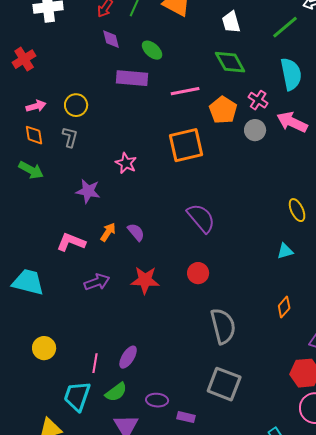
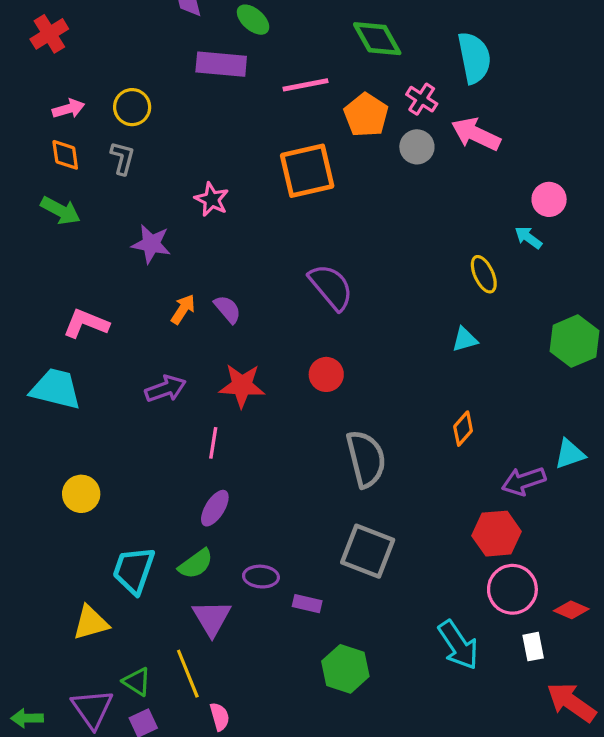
pink L-shape: (71, 242) -> (86, 324), moved
pink line: (95, 363) -> (213, 443), moved

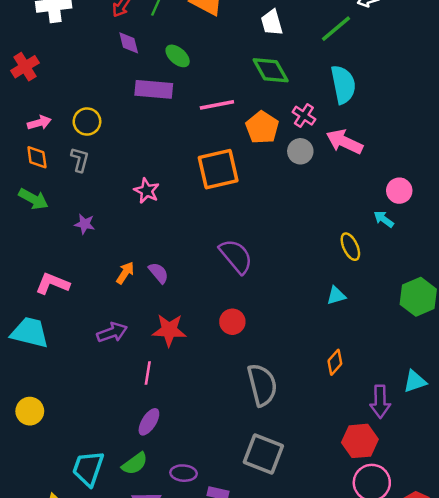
purple star: (151, 244) -> (85, 224), moved, size x0.7
purple arrow: (524, 481) -> (380, 402), turned -72
yellow circle: (81, 494) -> (30, 411), moved

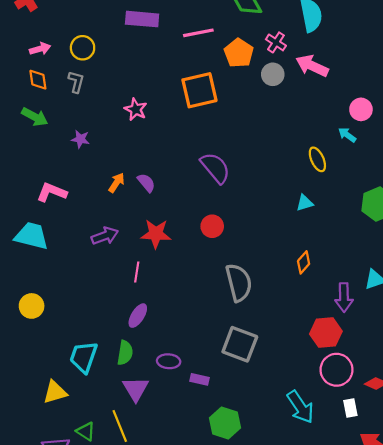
green semicircle: (135, 464) -> (125, 353), turned -45

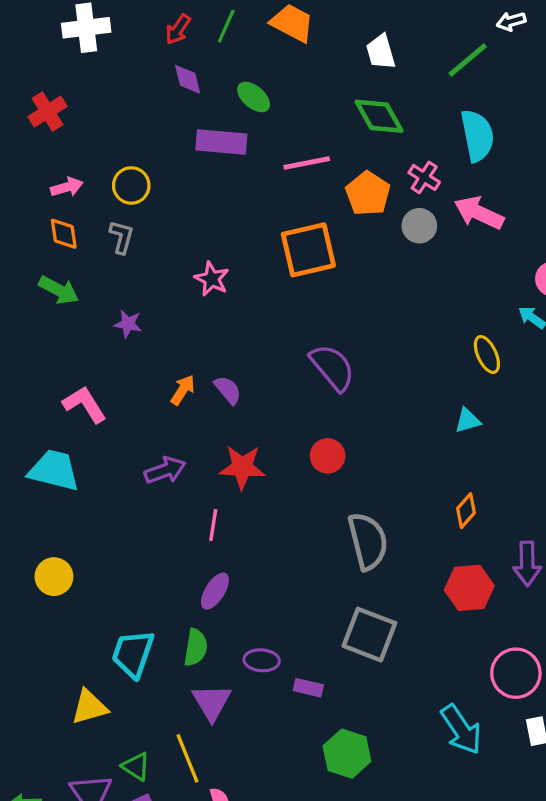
pink L-shape: (52, 192) -> (85, 404), turned 36
red hexagon: (326, 333) -> (469, 588), moved

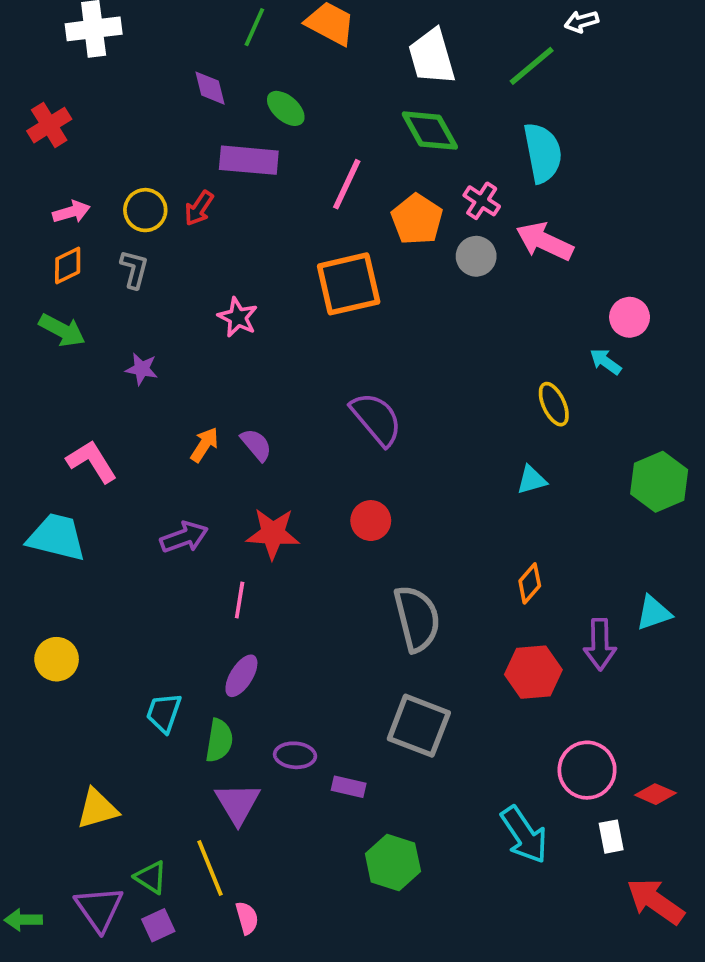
red arrow: (178, 29) -> (199, 208), moved
white trapezoid: (381, 52) -> (432, 57), size x1.4
pink line: (307, 163) -> (347, 184), turned -54
orange diamond: (64, 234) -> (68, 265), turned 72
cyan trapezoid: (133, 654) -> (164, 713), moved, size x0.7

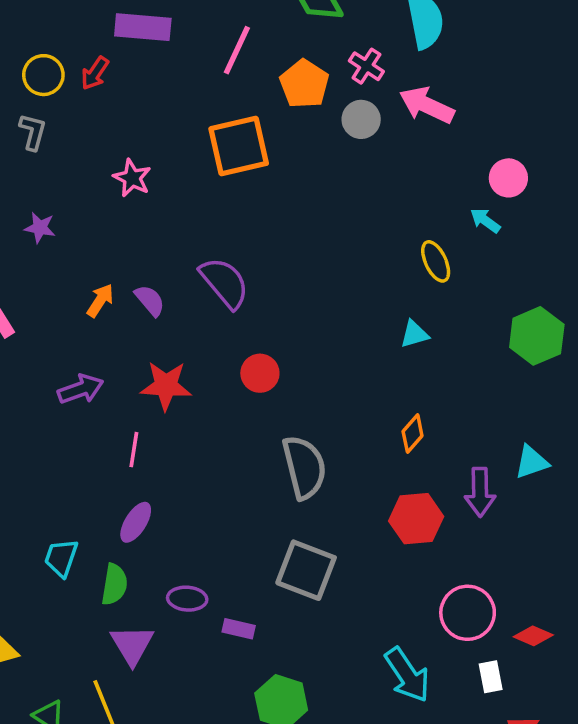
purple semicircle: (376, 419) -> (224, 283), moved

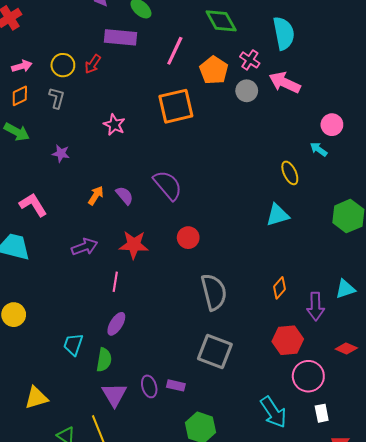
cyan triangle: (414, 334) -> (278, 215), size x1.4
orange diamond: (413, 434) -> (280, 288), moved
red hexagon: (416, 519) -> (288, 340), moved
purple ellipse: (187, 599) -> (149, 386), moved, turned 70
red diamond: (533, 636) -> (346, 348), moved

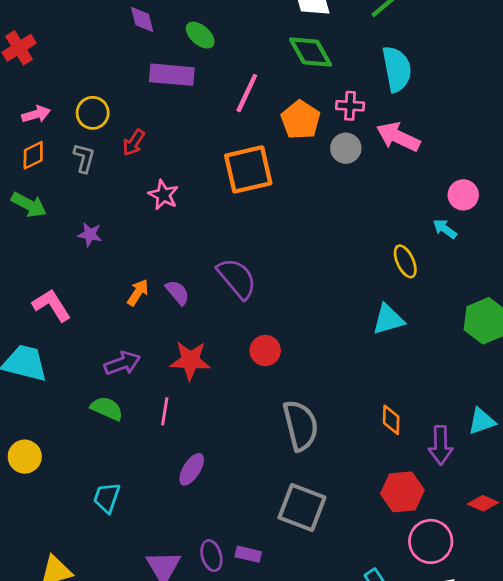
pink cross: (250, 60) -> (350, 106), turned -30
red arrow: (93, 64) -> (134, 143), moved
orange diamond: (280, 288) -> (391, 420), turned -40
purple ellipse: (116, 324) -> (192, 469), moved
green semicircle: (104, 360) -> (107, 408), moved, turned -75

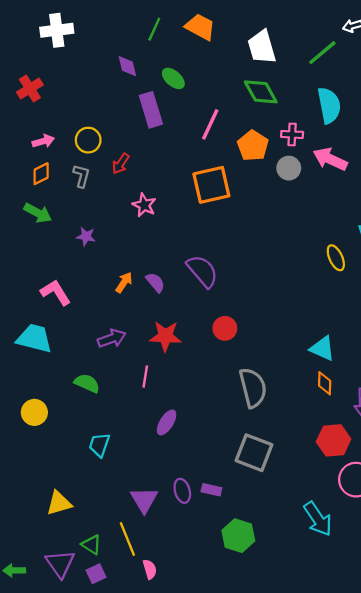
purple rectangle: (172, 75) -> (151, 110), turned 68
cyan triangle: (388, 319) -> (322, 349), moved, turned 40
green semicircle: (107, 408) -> (87, 383), moved

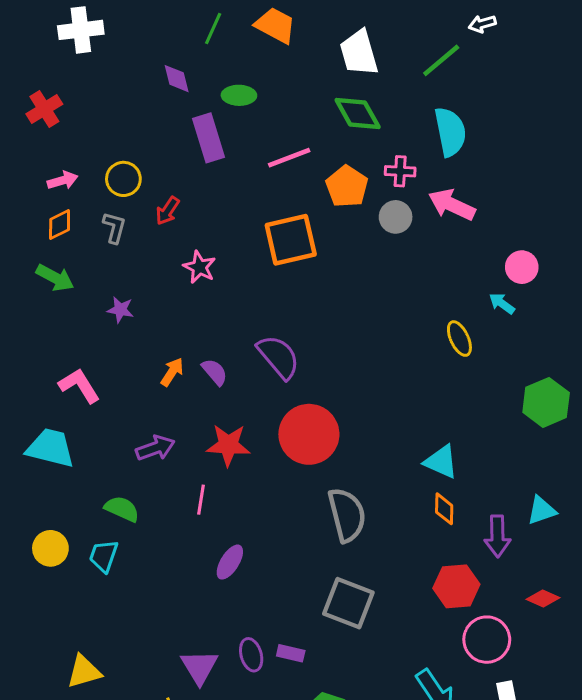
green ellipse: (173, 78) -> (239, 95), turned -40
pink line: (210, 124) -> (289, 158), turned 44
red circle: (225, 328) -> (309, 434), size x1.8
cyan trapezoid: (99, 445) -> (104, 556), moved

